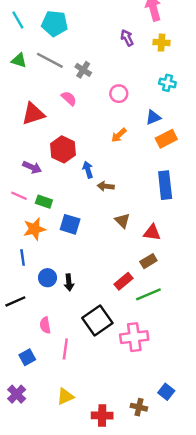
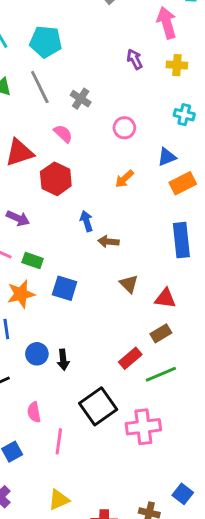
gray line: (50, 60) -> (40, 87), turned 36
red hexagon: (63, 149) -> (56, 179), moved

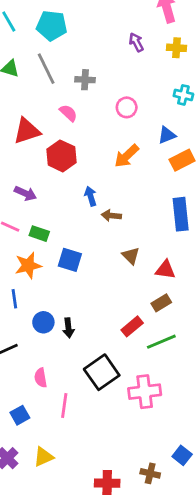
gray cross: (81, 99) -> (85, 80), turned -30
orange arrow: (124, 179) -> (127, 156), size x1.4
yellow triangle: (59, 500) -> (43, 457), moved

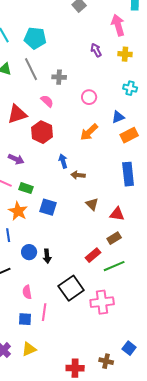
orange star: (28, 265) -> (18, 211), turned -30
blue square: (20, 415) -> (25, 319), moved, turned 32

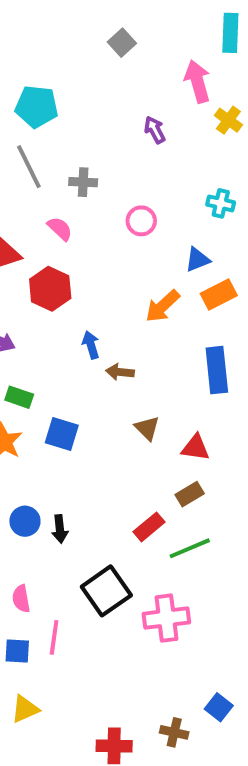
yellow cross: (125, 54) -> (228, 120), moved, turned 32
orange arrow: (89, 132) -> (163, 306), moved

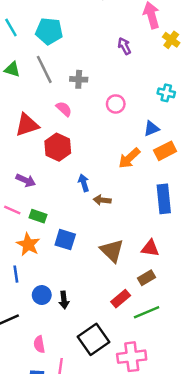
brown triangle: (147, 428) -> (112, 251), moved, size x1.5

